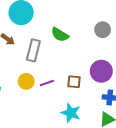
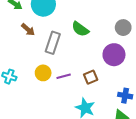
purple circle: (101, 71) -> (114, 55), moved
brown square: (74, 82) -> (91, 77), turned -32

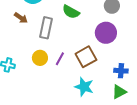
purple line: (64, 76) -> (60, 59), turned -40
brown square: (91, 77) -> (86, 57), size x1.5

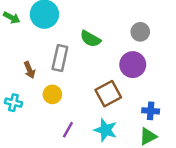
brown arrow: (21, 18) -> (29, 70), moved, turned 32
purple line: (60, 59) -> (68, 130), moved

